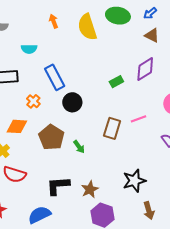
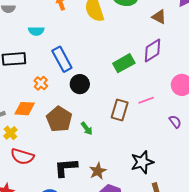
green rectangle: (116, 82) -> (124, 63), size x1.5

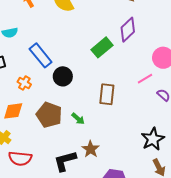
pink line: (146, 100) -> (145, 79), moved
black star: (142, 162) -> (153, 139), moved
brown star: (98, 171) -> (91, 149), moved

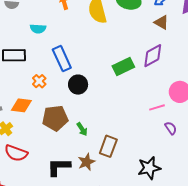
brown rectangle: (107, 94) -> (108, 146), moved
brown pentagon: (49, 115) -> (55, 118), turned 30

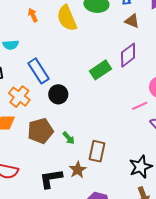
orange cross: (39, 81) -> (19, 97), size x1.5

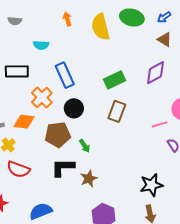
green rectangle: (101, 70) -> (114, 80), moved
black circle: (58, 94) -> (74, 108), moved
brown rectangle: (97, 151) -> (117, 111), moved
black L-shape: (51, 179) -> (63, 167), moved

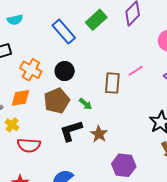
blue rectangle: (65, 75) -> (64, 32), moved
green rectangle: (114, 80) -> (96, 20), moved
brown rectangle: (117, 111) -> (112, 83), moved
pink line: (160, 124) -> (136, 71), moved

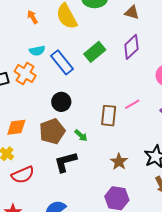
cyan semicircle: (15, 20) -> (37, 51), moved
orange cross: (31, 70) -> (25, 74), moved
brown star: (99, 134) -> (119, 162), moved
red semicircle: (29, 145) -> (23, 175), turned -30

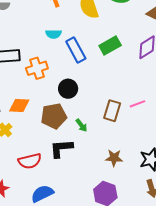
orange cross: (25, 74) -> (37, 68), moved, turned 30
brown star: (119, 162) -> (114, 158), turned 30
red semicircle: (23, 175) -> (30, 161), moved

